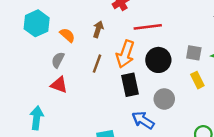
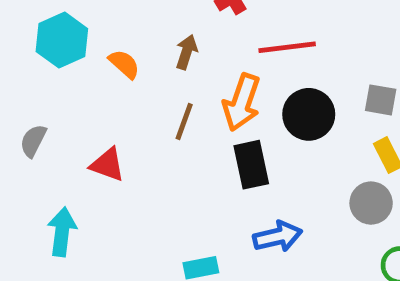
gray semicircle: (58, 60) -> (33, 141), moved
gray circle: (164, 99) -> (371, 203), moved
blue arrow: (143, 120) -> (278, 237), turned 135

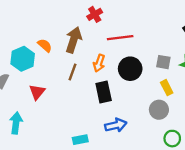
cyan hexagon: (62, 40) -> (23, 59), moved
brown arrow: (187, 52) -> (74, 40), size x1.6
orange arrow: (242, 102) -> (99, 63), size x0.7
red triangle: (107, 165) -> (37, 92), turned 49

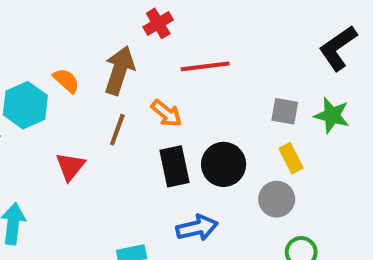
orange arrow: (99, 63) -> (166, 113), turned -70
black circle: (130, 69) -> (224, 164), moved
red triangle: (37, 92) -> (70, 166), moved

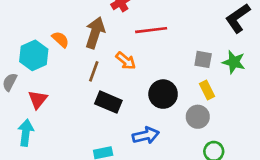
red triangle: (70, 166) -> (38, 99), moved
black rectangle: (175, 166) -> (108, 102), moved, turned -55

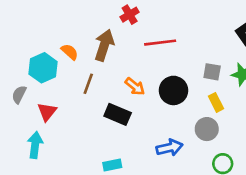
orange arrow: (126, 61) -> (135, 86), moved
brown line: (94, 71) -> (88, 84), moved
black circle: (163, 94) -> (173, 90), moved
blue arrow: (146, 135) -> (169, 148), moved

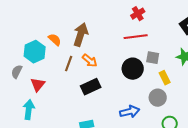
red cross: (130, 15) -> (138, 14), moved
red line: (160, 43) -> (136, 37), moved
gray square: (212, 72) -> (153, 58), moved
orange arrow: (135, 86) -> (90, 61), moved
black rectangle: (118, 114) -> (91, 87), turned -48

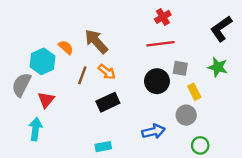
brown arrow: (81, 35) -> (96, 41), turned -60
gray semicircle: (17, 72) -> (21, 85), size x1.5

